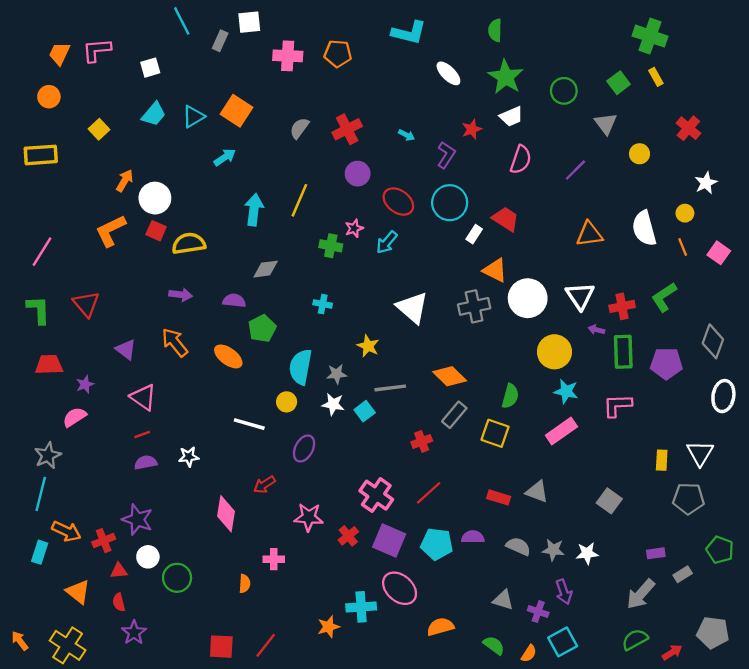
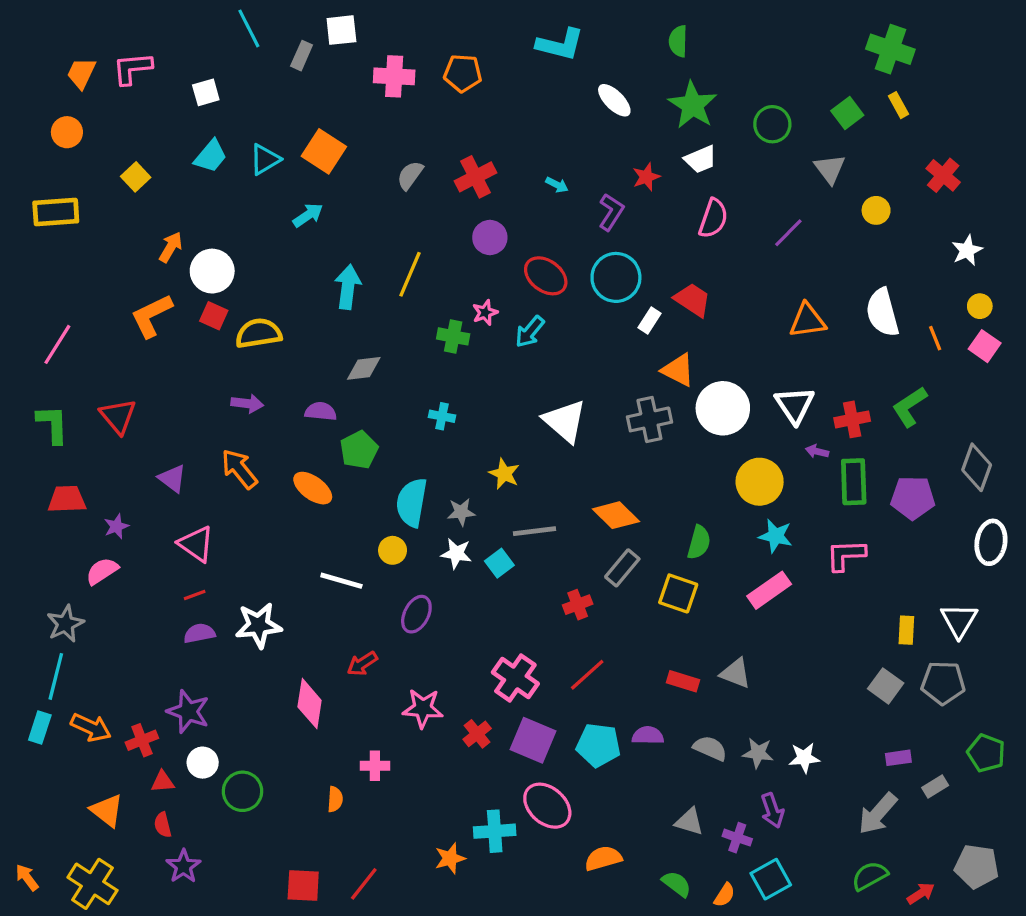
yellow circle: (685, 213) -> (980, 306), moved
white star: (189, 457) -> (258, 625), size x1.6
gray square: (609, 501) -> (886, 686), moved
cyan rectangle: (40, 552) -> (40, 727), moved

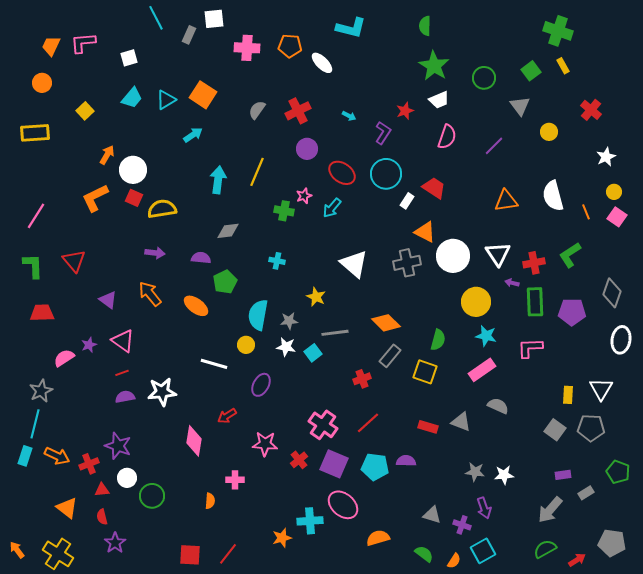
white ellipse: (614, 100) -> (322, 63), moved
purple star: (116, 526) -> (89, 345), moved
gray semicircle: (710, 748) -> (498, 406), moved

